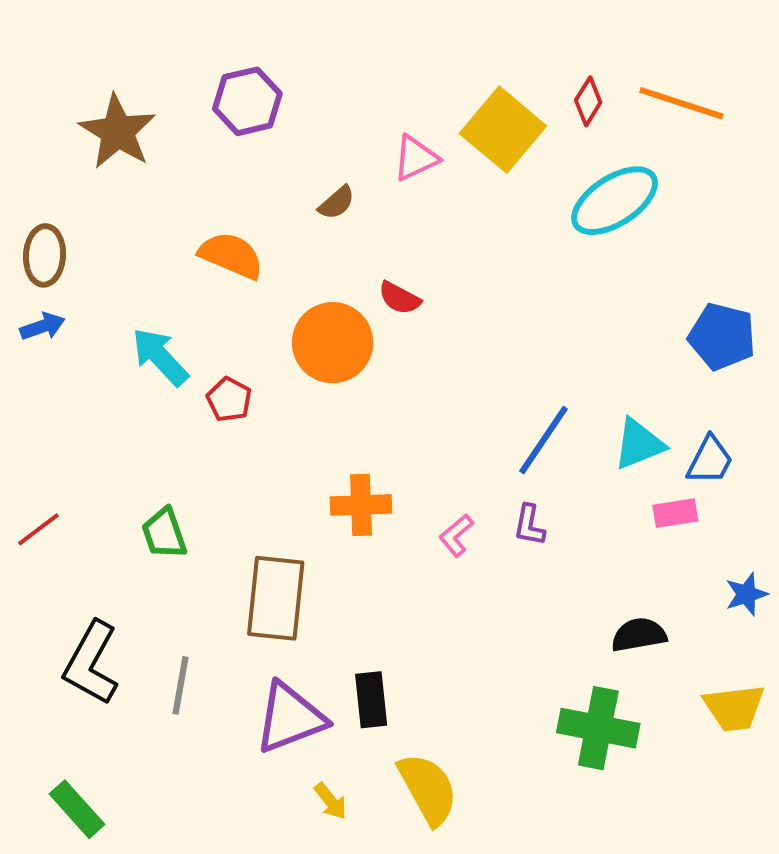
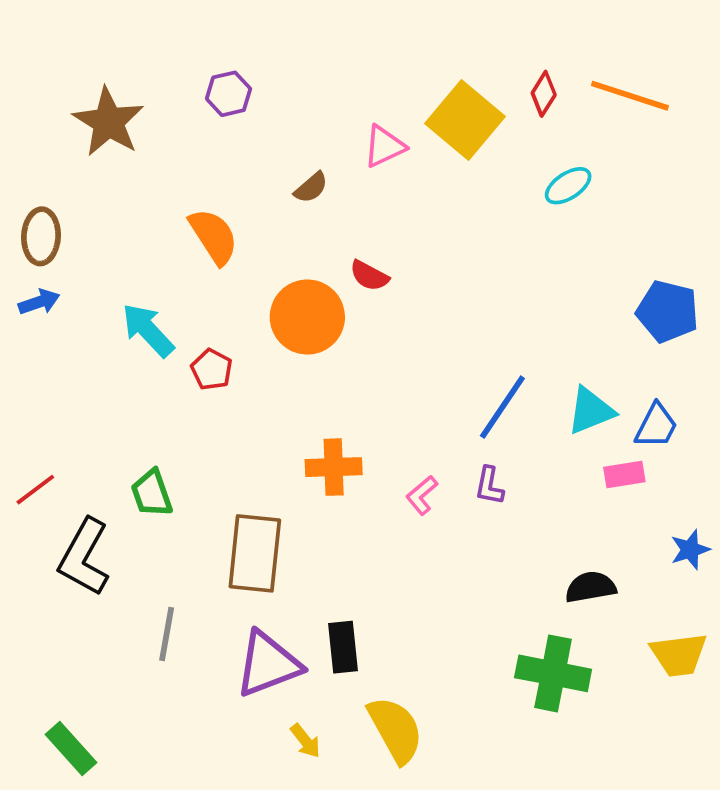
purple hexagon: (247, 101) -> (229, 94), size x0.7
cyan ellipse: (615, 201) -> (568, 186), size x0.6
orange semicircle: (231, 255) -> (214, 236), turned 34
black L-shape: (91, 663) -> (84, 557), moved

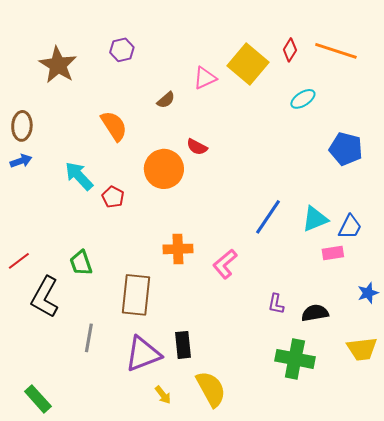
blue pentagon: (667, 311) -> (346, 149), moved
purple L-shape: (489, 486) -> (276, 304), moved
pink L-shape: (422, 495) -> (225, 264), size x1.4

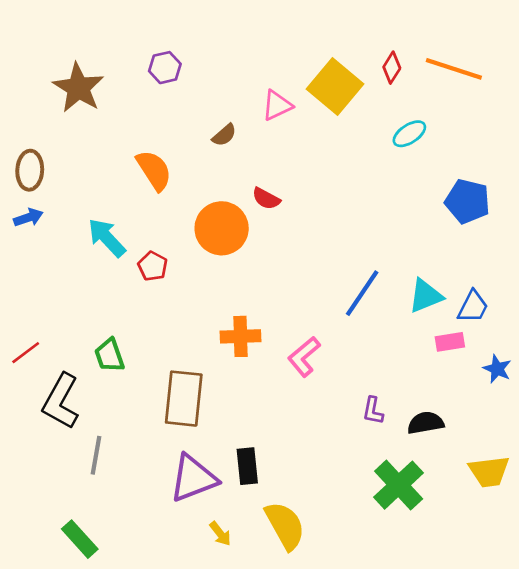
blue star: (368, 293) -> (497, 369), moved, turned -30
gray line: (89, 338) -> (96, 455), moved
green cross: (295, 359) -> (399, 485), turned 36
green rectangle: (38, 399) -> (80, 539), moved

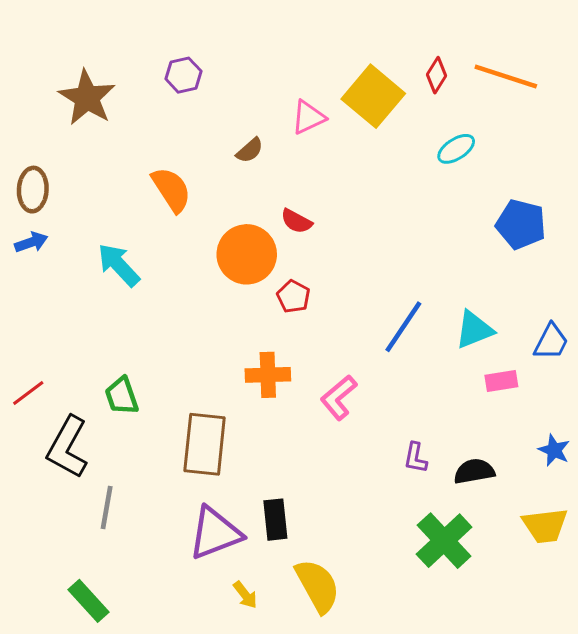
red pentagon: (153, 266) -> (293, 297), moved
blue trapezoid: (473, 307) -> (551, 342), moved
blue star: (497, 369) -> (554, 450), moved

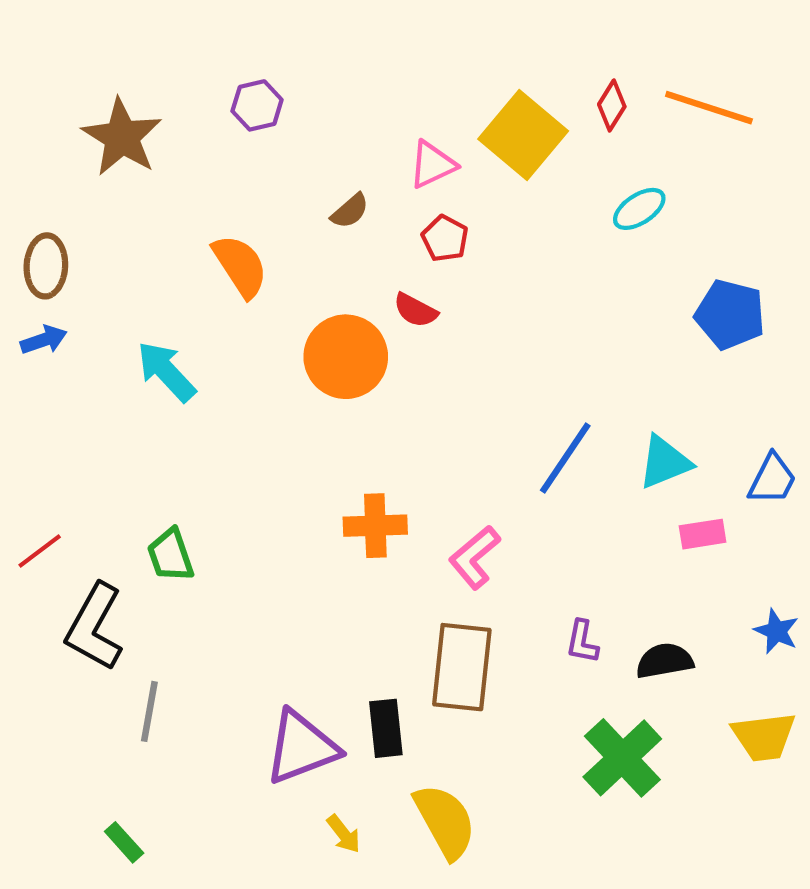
red pentagon: (293, 297) -> (445, 238), moved
brown rectangle: (205, 444) -> (462, 667), moved
green rectangle: (89, 601) -> (124, 842), size x0.7

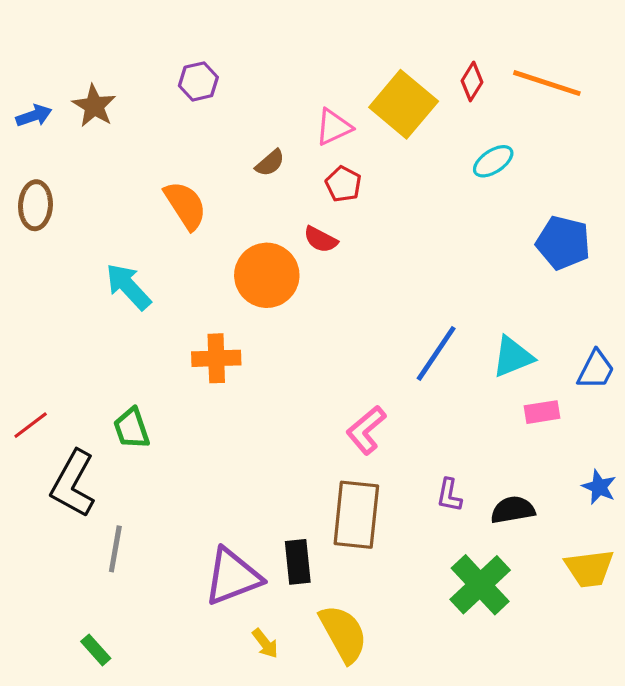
brown star: (122, 137) -> (94, 106), size x0.7
blue arrow: (44, 340) -> (34, 116), moved
orange cross: (375, 526) -> (216, 358), moved

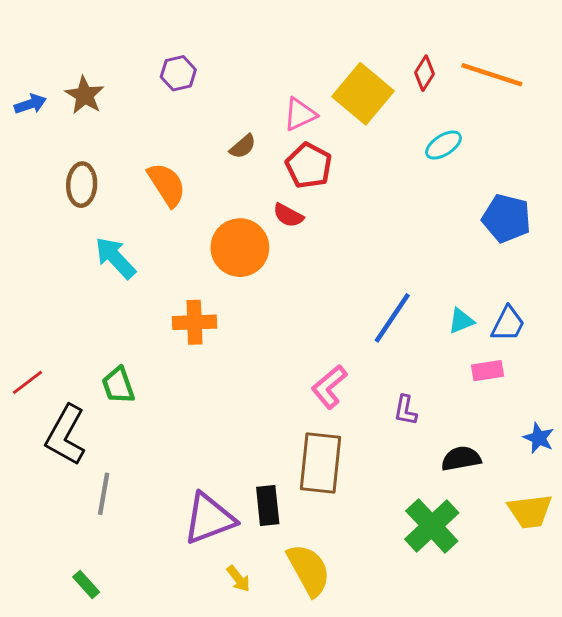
red pentagon: (343, 184) -> (309, 166), size x1.4
brown ellipse: (35, 205) -> (82, 185), moved
cyan triangle: (513, 357) -> (461, 321), size x0.7
blue trapezoid: (596, 370) -> (508, 324), moved
purple L-shape: (449, 495) -> (405, 410), moved

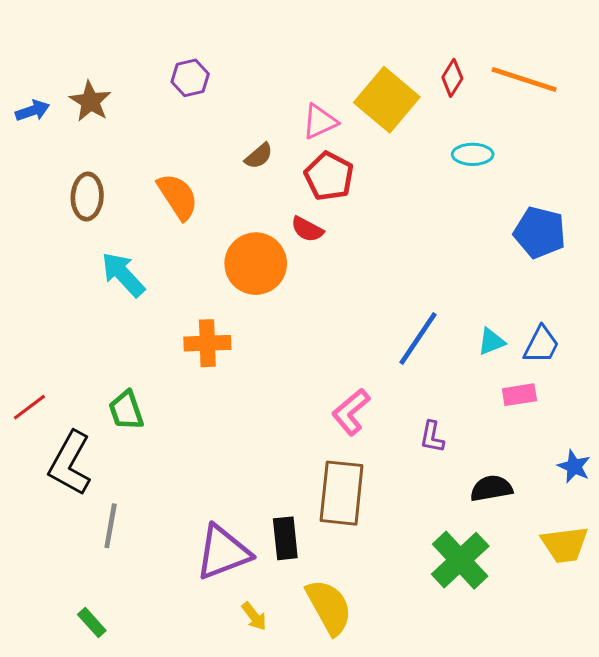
cyan ellipse: (444, 145) -> (473, 154), turned 33

